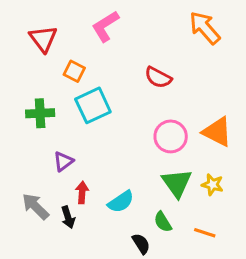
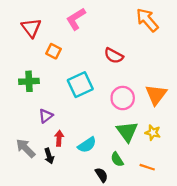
cyan square: (93, 105) -> (80, 85), moved
orange triangle: (217, 132) -> (156, 95), turned 40

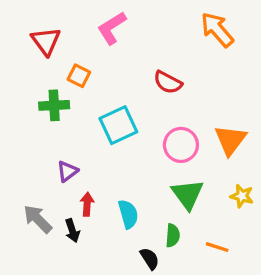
green cross: (29, 81) -> (54, 105), moved
yellow star: (153, 133) -> (242, 196), moved
cyan semicircle: (87, 145) -> (128, 214), turned -72
green semicircle: (117, 159) -> (173, 235), turned -144

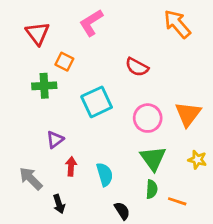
black arrow: (72, 231) -> (59, 204), moved
green semicircle: (173, 235) -> (152, 189), moved

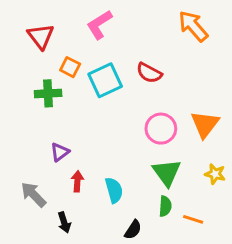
cyan square: (97, 102) -> (105, 80), moved
black semicircle: (122, 211) -> (133, 230), turned 66

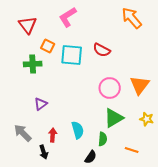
cyan square: (105, 80) -> (72, 55), turned 30
green triangle: (167, 173) -> (114, 118), turned 35
red arrow: (77, 181) -> (53, 135), moved
green semicircle: (165, 206) -> (103, 139), moved

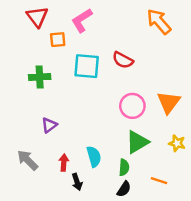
red triangle: (28, 25) -> (37, 17), moved
orange square: (48, 46) -> (58, 40), moved, turned -32
black arrow: (44, 152) -> (77, 182), moved
black semicircle: (91, 157) -> (124, 189), moved

